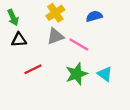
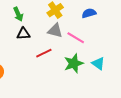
gray triangle: (55, 36) -> (55, 31), turned 35
red line: (33, 69) -> (44, 53), moved

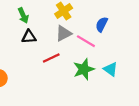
blue semicircle: (89, 13) -> (102, 24), moved, turned -48
gray triangle: (55, 31) -> (64, 33), turned -42

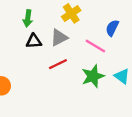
green arrow: (23, 15) -> (28, 18), turned 32
gray triangle: (64, 33) -> (59, 38), moved

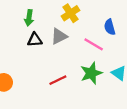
blue semicircle: (112, 28) -> (110, 27), turned -42
red line: (58, 64) -> (58, 80), moved

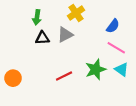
blue semicircle: (110, 27) -> (113, 26), turned -128
pink line: (94, 44) -> (116, 48), moved

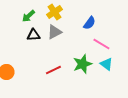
yellow cross: (76, 13) -> (54, 12), moved
green arrow: (37, 17) -> (28, 16), turned 40
blue semicircle: (113, 26) -> (89, 23), moved

